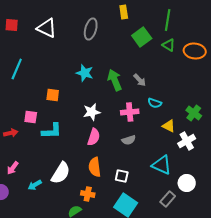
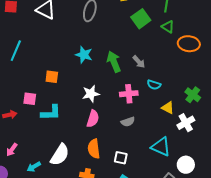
orange ellipse: (195, 51) -> (189, 44), moved

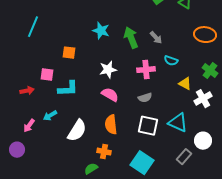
orange ellipse: (189, 44) -> (205, 35), moved
pink semicircle: (93, 119) -> (110, 95), turned -78
white square: (121, 158) -> (148, 126), moved, size x1.5
cyan arrow: (34, 167) -> (50, 116), moved

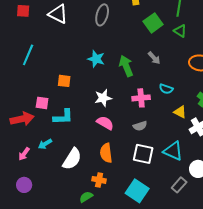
gray arrow: (156, 38) -> (154, 58), moved
red arrow: (27, 91) -> (22, 119), size x1.6
purple circle: (17, 150) -> (24, 185), moved

